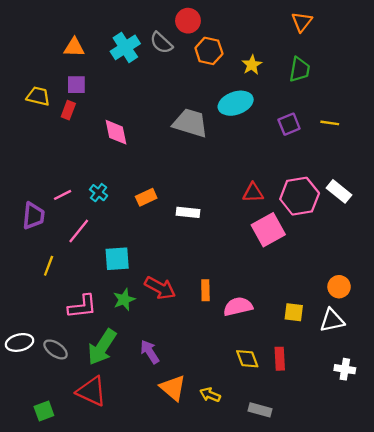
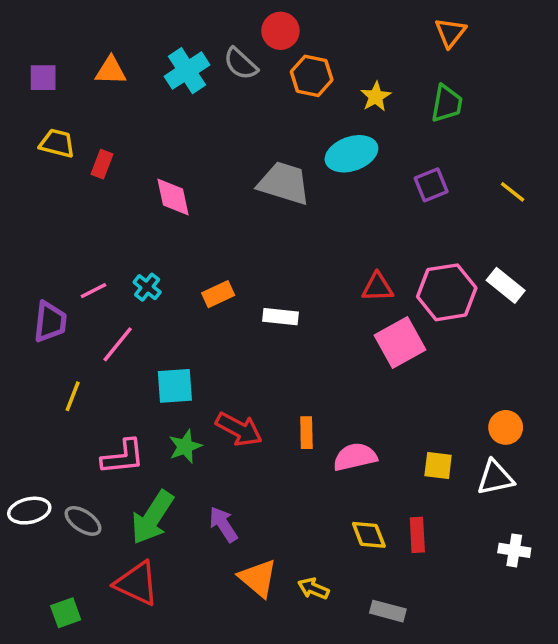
purple square: (76, 85) -> (43, 78), moved
yellow line: (330, 123) -> (513, 192), moved, turned 30

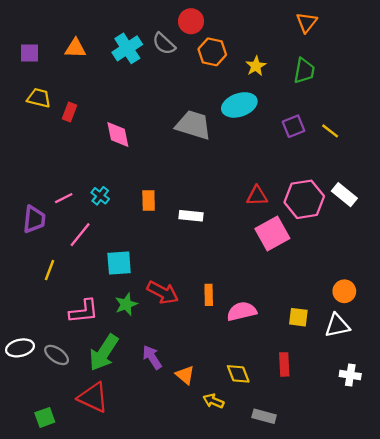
yellow line: (513, 192) -> (330, 131), moved
orange rectangle: (218, 294) -> (149, 200), turned -66
yellow diamond: (369, 535) -> (238, 374), moved
orange triangle: (258, 578) -> (185, 375), moved, size x0.7

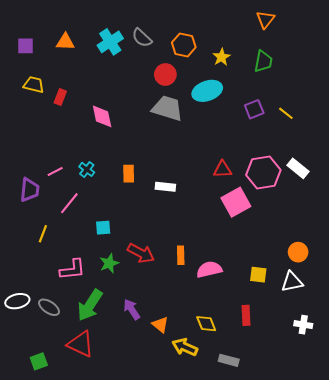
red circle: (191, 21) -> (165, 75), moved
cyan square: (119, 263) -> (103, 228), size x0.7
yellow arrow: (213, 401) -> (185, 347), size x1.4

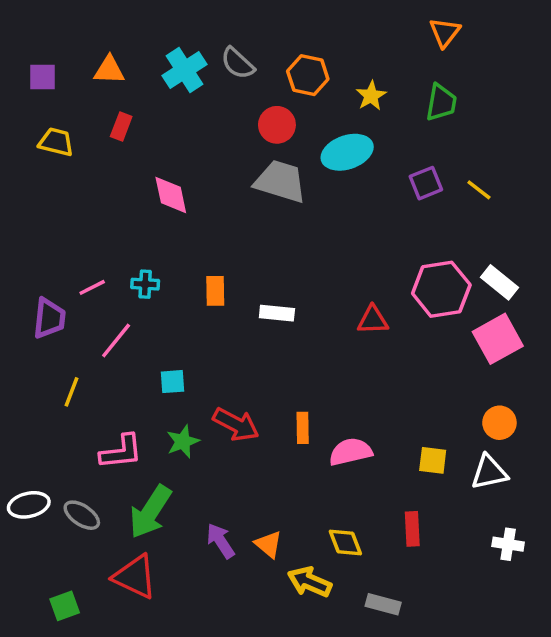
red rectangle: (60, 97) -> (121, 127), moved
cyan cross: (87, 169) -> (145, 284), turned -35
red triangle: (223, 169) -> (373, 320), moved
pink square: (236, 202) -> (498, 339), moved
purple arrow: (132, 309) -> (220, 541), moved

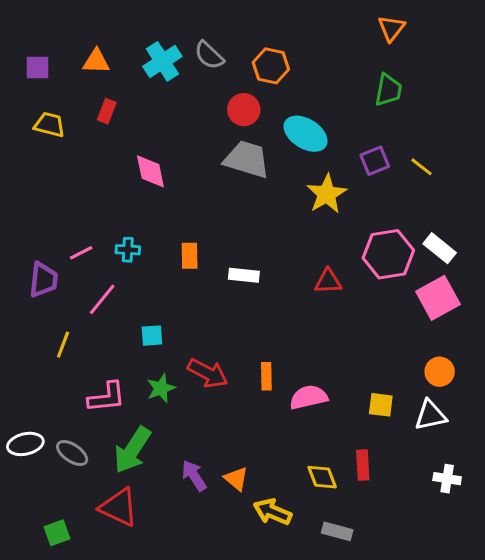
yellow star: (371, 96) -> (327, 194), moved, size x1.5
cyan ellipse: (347, 152) -> (306, 134), turned 51
yellow diamond: (345, 543) -> (322, 477), moved

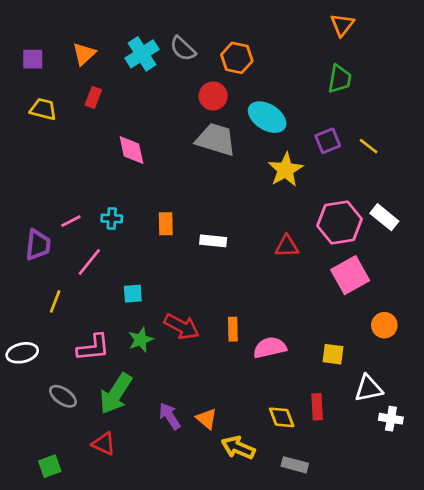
orange triangle: (96, 61) -> (84, 54), turned -45
pink square: (438, 298) -> (350, 275), moved
white triangle: (431, 415) -> (369, 388), moved
white ellipse: (25, 444) -> (22, 353), moved
red triangle: (119, 507) -> (104, 444), size x0.7

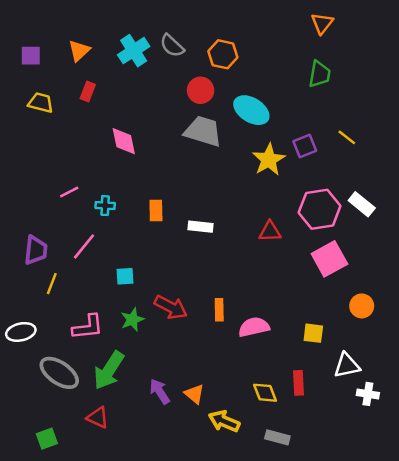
purple square: (328, 141) -> (305, 146), moved
pink line: (71, 221) -> (69, 192), moved
purple trapezoid: (38, 245) -> (36, 250), moved
gray ellipse: (63, 396) -> (59, 373), size x1.5

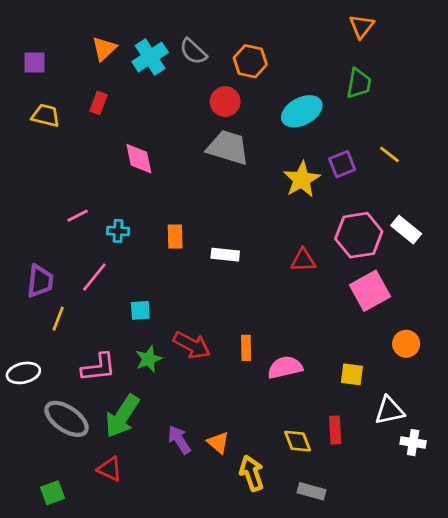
orange triangle: (79, 51) -> (104, 49), moved
cyan ellipse: (251, 110) -> (302, 111), moved, turned -60
yellow arrow: (224, 421) -> (252, 473), turned 48

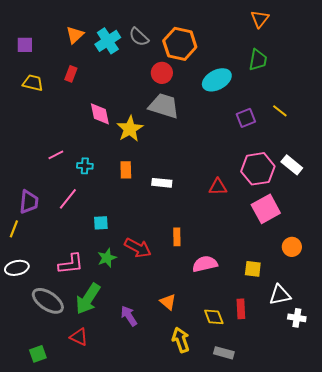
orange hexagon: (250, 61) -> (180, 44), size x1.4
yellow star: (302, 179) -> (130, 129), moved
yellow line: (58, 319) -> (14, 229), moved
orange rectangle: (246, 348) -> (177, 237), moved
orange triangle: (218, 443) -> (168, 302), moved

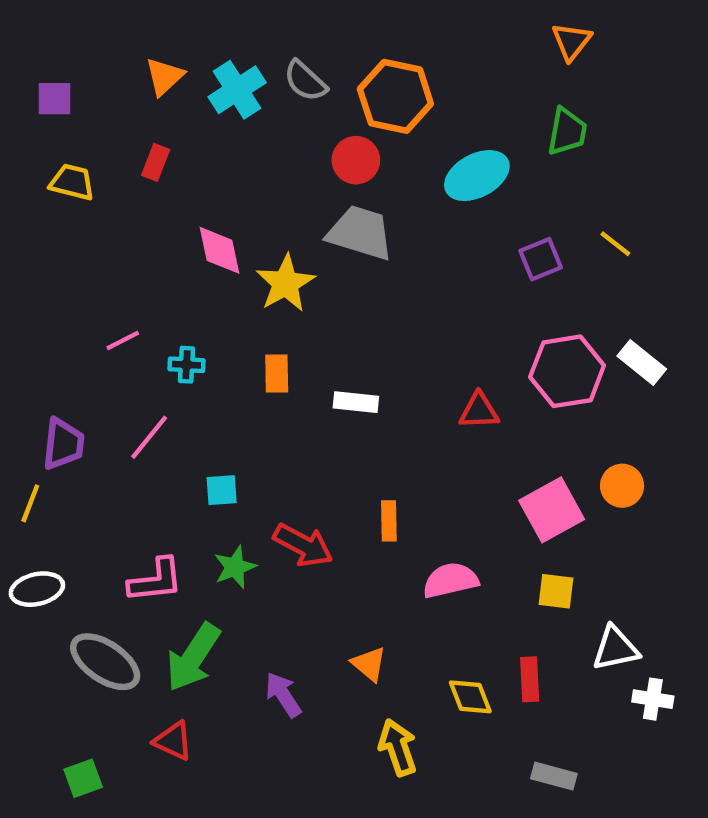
pink square: (266, 209) -> (552, 510), moved
orange circle: (292, 247) -> (622, 486), moved
gray rectangle: (224, 353) -> (554, 776), moved

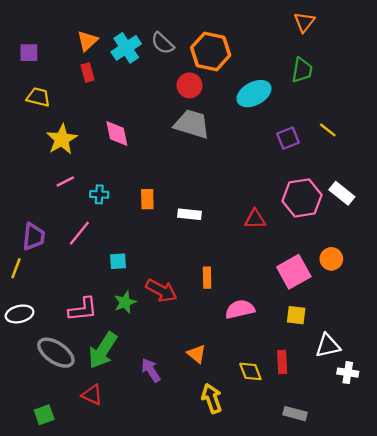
red rectangle: (156, 162) -> (88, 72), moved, turned -36
yellow star: (285, 283) -> (62, 139), moved

